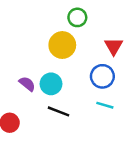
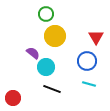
green circle: (77, 17) -> (46, 14), moved
purple semicircle: (27, 84) -> (33, 53), moved

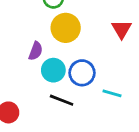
purple semicircle: (33, 53) -> (36, 51), turned 72
blue circle: (87, 61) -> (82, 73), moved

